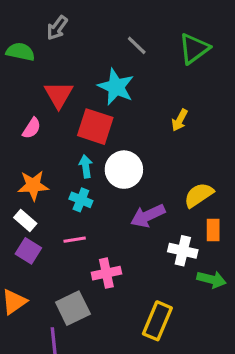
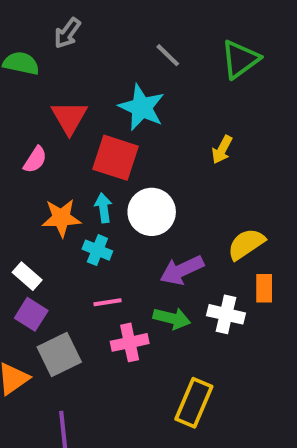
orange star: (33, 186) -> (61, 218), moved
pink line: (75, 240) -> (107, 302), moved
green arrow: (211, 279) -> (172, 318), moved
gray square: (73, 308) -> (59, 355), moved

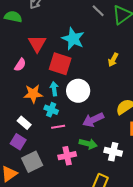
gray line: (168, 55) -> (98, 11), moved
white rectangle: (27, 276) -> (24, 123), moved
pink line: (107, 302) -> (58, 127), moved
white cross: (226, 314) -> (113, 152), moved

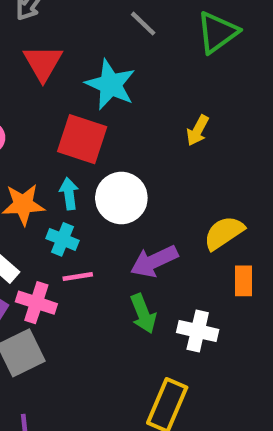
gray line: (98, 11) -> (143, 24), moved
red triangle: (37, 44) -> (43, 63), moved
green arrow: (88, 144) -> (143, 314), turned 54
pink cross: (67, 156) -> (36, 303), moved, turned 30

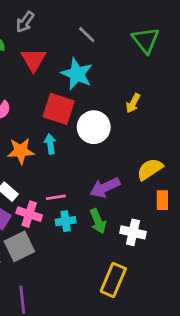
gray line: (143, 24) -> (87, 35), moved
green triangle: (217, 32) -> (146, 40), turned -32
white circle: (121, 198) -> (94, 127), moved
cyan cross: (62, 239) -> (66, 221), moved, turned -30

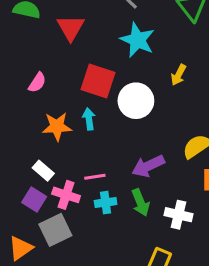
cyan star: (77, 74) -> (137, 40), moved

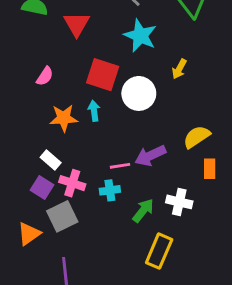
pink line: (95, 177) -> (120, 166), moved
green arrow: (141, 203) -> (143, 211), moved, turned -120

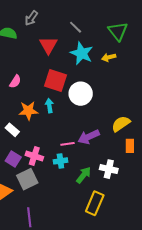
red triangle: (77, 24) -> (48, 45), moved
yellow arrow: (179, 69) -> (109, 57), moved, turned 48
white rectangle: (51, 160) -> (12, 130), moved

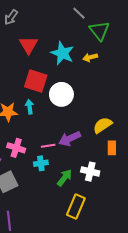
gray line: (76, 27) -> (79, 13), moved
pink cross: (34, 156) -> (16, 148), moved

